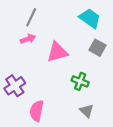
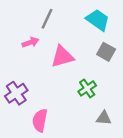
gray line: (31, 17) -> (47, 19), moved
green cross: (80, 81) -> (87, 88), turned 35
gray triangle: (87, 111) -> (104, 118), moved, turned -40

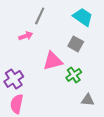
gray square: (106, 52) -> (76, 44), moved
pink triangle: (62, 57) -> (53, 61), moved
pink semicircle: (40, 120) -> (17, 104), moved

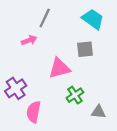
gray square: (76, 44) -> (85, 49), turned -35
green cross: (74, 75) -> (75, 95), moved
pink semicircle: (17, 104) -> (34, 112), moved

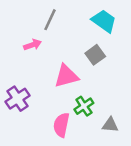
gray square: (85, 49) -> (95, 55), turned -30
pink semicircle: (34, 112) -> (61, 125), moved

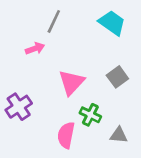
gray square: (95, 55) -> (117, 77), moved
pink triangle: (66, 76) -> (71, 82), turned -32
green cross: (84, 106) -> (90, 115), turned -30

